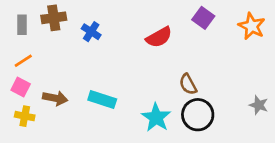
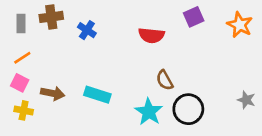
purple square: (203, 18) -> (194, 17), turned 30
red semicircle: (159, 37) -> (151, 35), turned 35
brown semicircle: (188, 84) -> (165, 80), moved

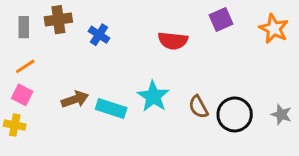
brown semicircle: (165, 80) -> (198, 107), moved
brown arrow: (53, 93) -> (75, 99), moved, turned -30
black circle: (188, 109) -> (235, 114), moved
yellow cross: (24, 110) -> (15, 125), moved
cyan star: (149, 112) -> (153, 96), moved

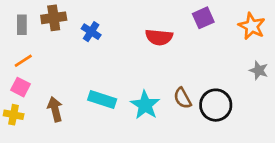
cyan star: (153, 96) -> (145, 105), moved
brown arrow: (75, 99) -> (55, 109), moved, turned -85
gray star: (281, 114) -> (259, 70), moved

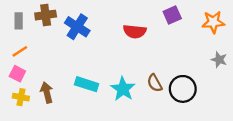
orange star: (252, 26) -> (213, 22), turned -30
blue cross: (91, 32) -> (77, 27), size x1.5
yellow cross: (14, 115) -> (21, 97), moved

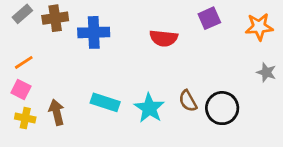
gray rectangle: (19, 21) -> (22, 14), moved, turned 49
blue cross: (77, 27) -> (94, 32), turned -35

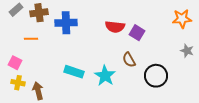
purple square: (209, 18) -> (137, 33), moved, turned -35
orange line: (24, 62) -> (31, 39), moved, turned 32
brown semicircle: (188, 101) -> (129, 60), moved
brown arrow: (57, 112) -> (38, 91), moved

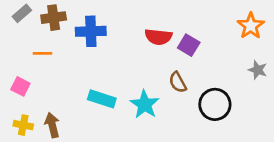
orange star: (182, 19) -> (251, 26), turned -30
yellow cross: (18, 83) -> (23, 125), moved

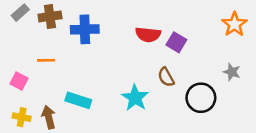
orange line: (43, 53) -> (46, 60), moved
gray star: (258, 70) -> (232, 72), moved
cyan rectangle: (102, 99) -> (78, 100), moved

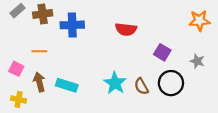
orange star: (234, 24) -> (199, 21), turned 30
purple square: (176, 42) -> (162, 52), moved
brown semicircle: (166, 77) -> (141, 86), moved
brown arrow: (49, 117) -> (39, 82), moved

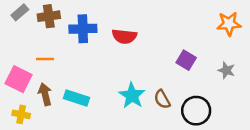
red semicircle: (126, 29) -> (124, 36), moved
pink square: (16, 69) -> (19, 79), size x1.5
black circle: (171, 83) -> (196, 111), moved

